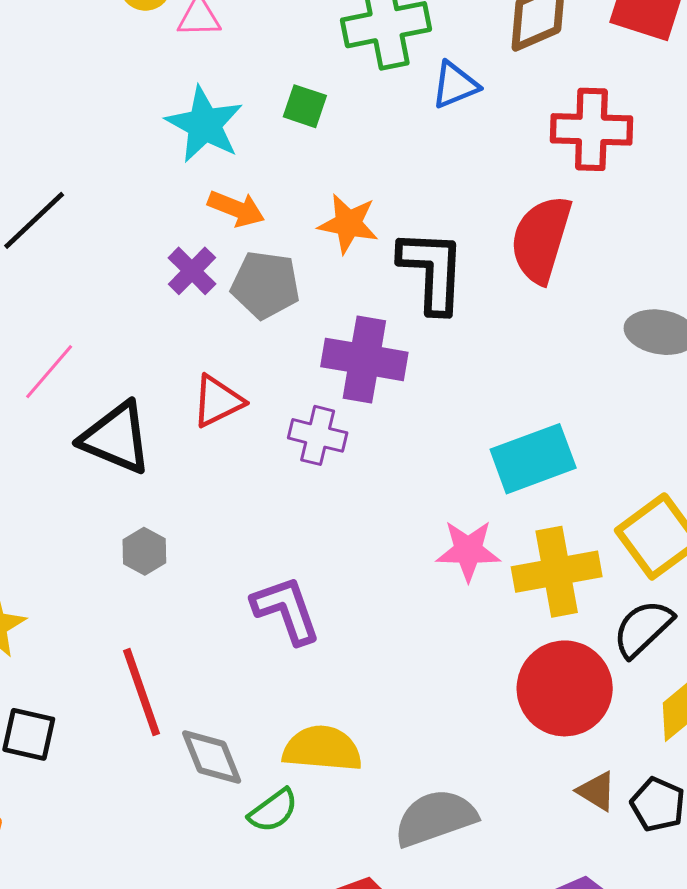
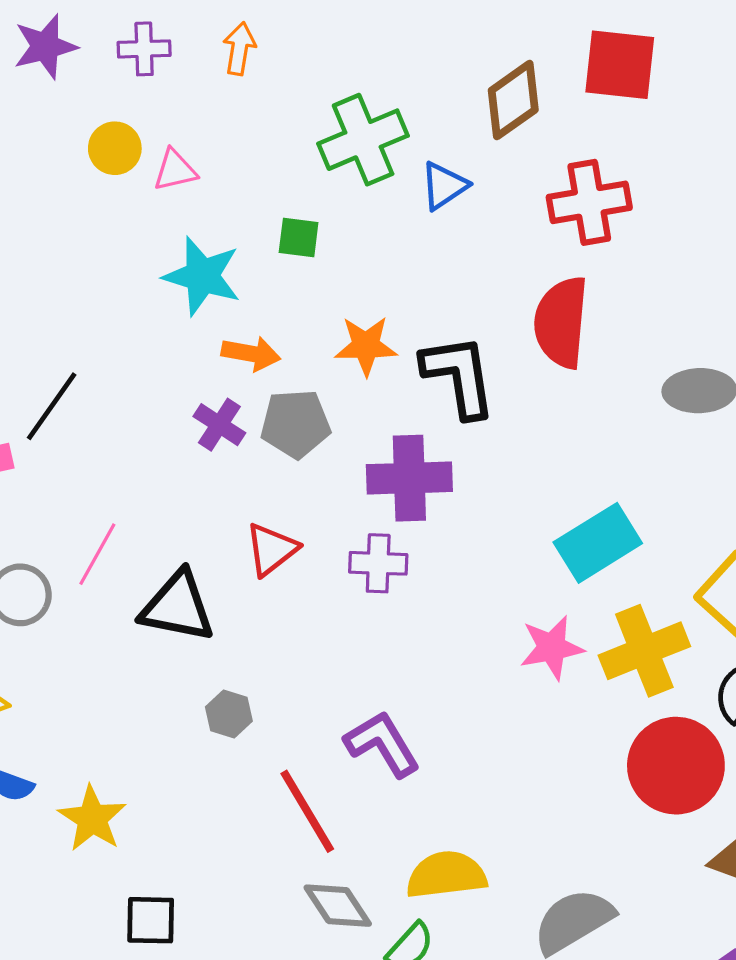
red line: (141, 692) -> (307, 811), moved

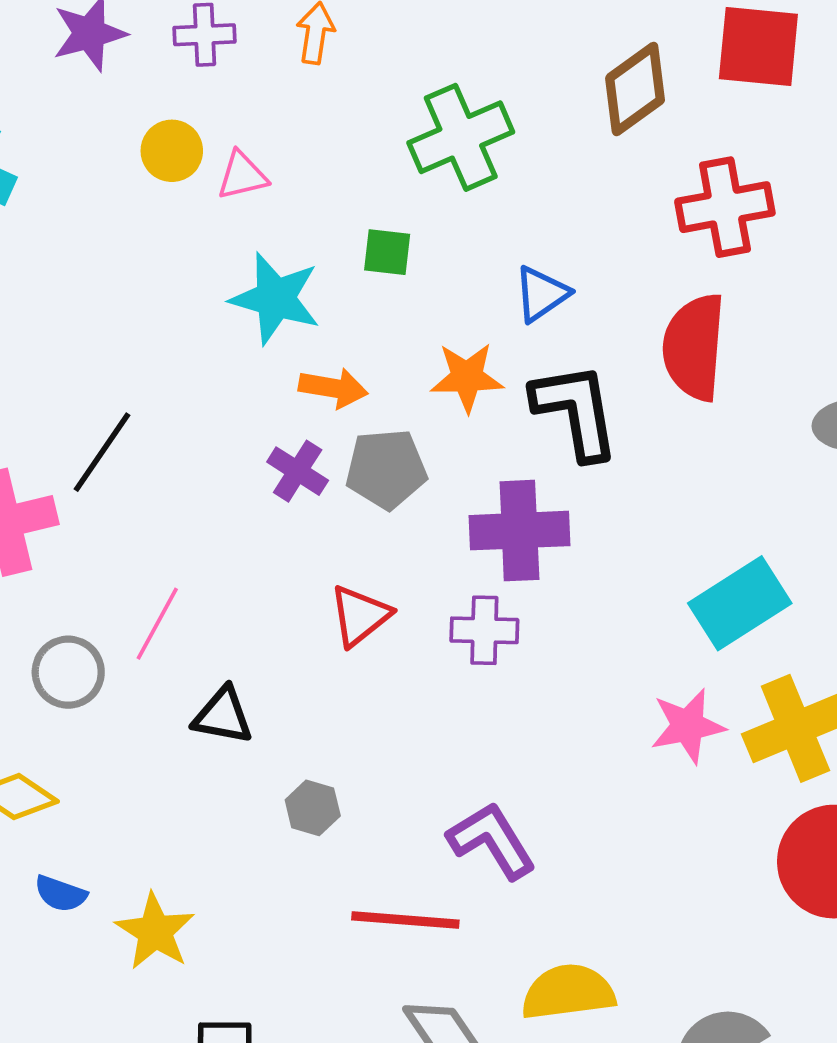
blue triangle: (444, 186) -> (542, 294), moved
black triangle: (178, 607) -> (223, 716), moved, size x0.7
red line: (307, 811) -> (405, 920), turned -54

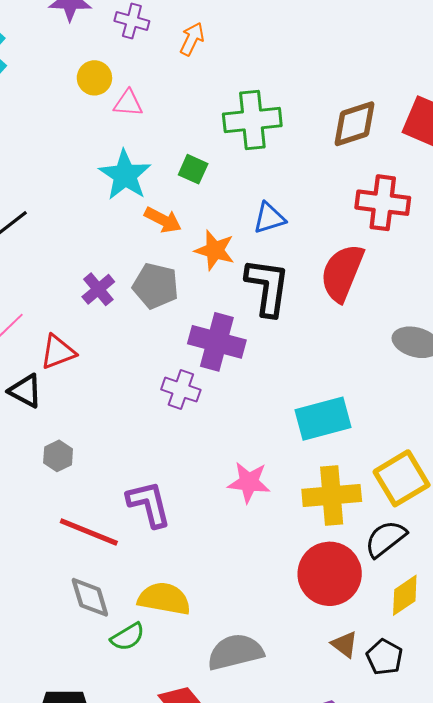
orange arrow: (333, 388) -> (163, 220), moved
purple cross: (298, 471) -> (98, 289), moved
red triangle: (360, 616) -> (58, 352), moved
pink star: (688, 726) -> (249, 482), moved

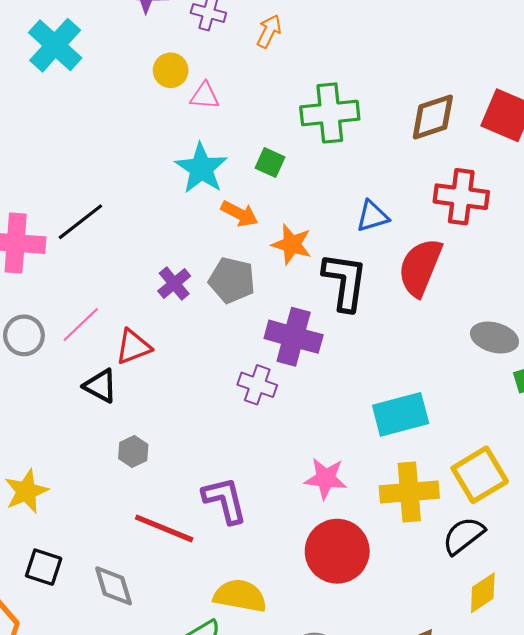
blue triangle: (269, 218) -> (372, 216), moved
red circle: (330, 574) -> (337, 551), moved
gray diamond: (90, 597) -> (114, 586), moved

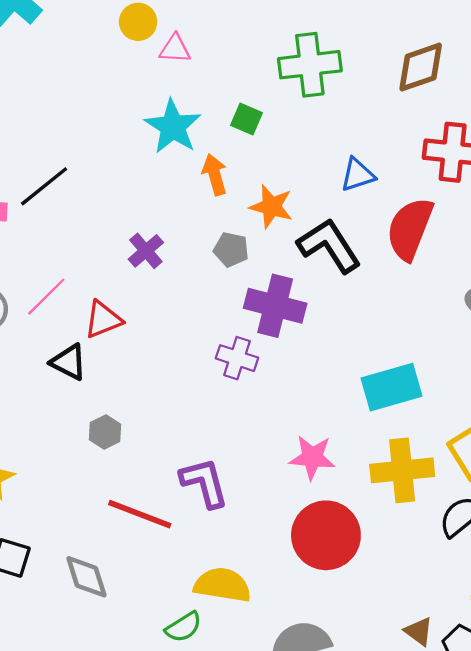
orange arrow: (239, 214) -> (215, 175), turned -132
gray pentagon: (232, 280) -> (231, 250), moved, size x0.7
black L-shape: (345, 282) -> (329, 246), turned -40

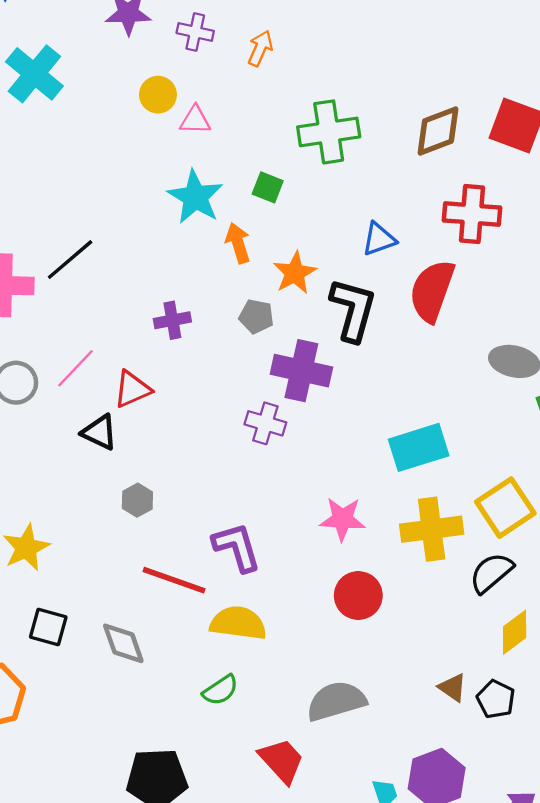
orange star: (271, 207) -> (295, 273), turned 30
black L-shape: (329, 246) -> (353, 310), turned 50
purple cross: (146, 251) -> (172, 320), turned 32
red circle: (326, 535) -> (358, 595), size x0.7
yellow semicircle: (222, 585) -> (238, 623), moved

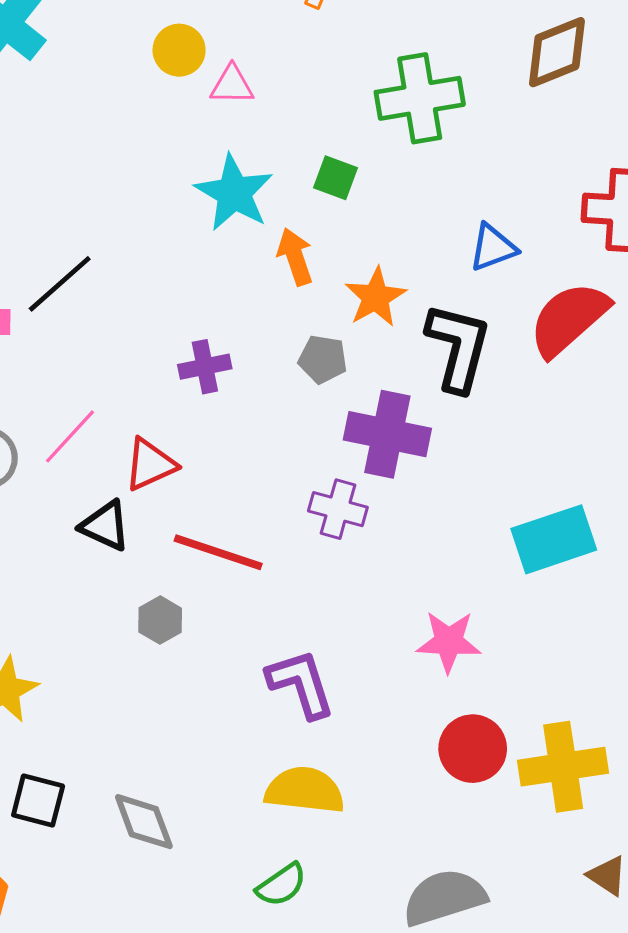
brown diamond: (438, 131) -> (557, 52), moved
red semicircle: (432, 291) -> (569, 319), turned 30
yellow cross: (432, 529) -> (563, 767), moved
red line: (174, 580) -> (218, 552), moved

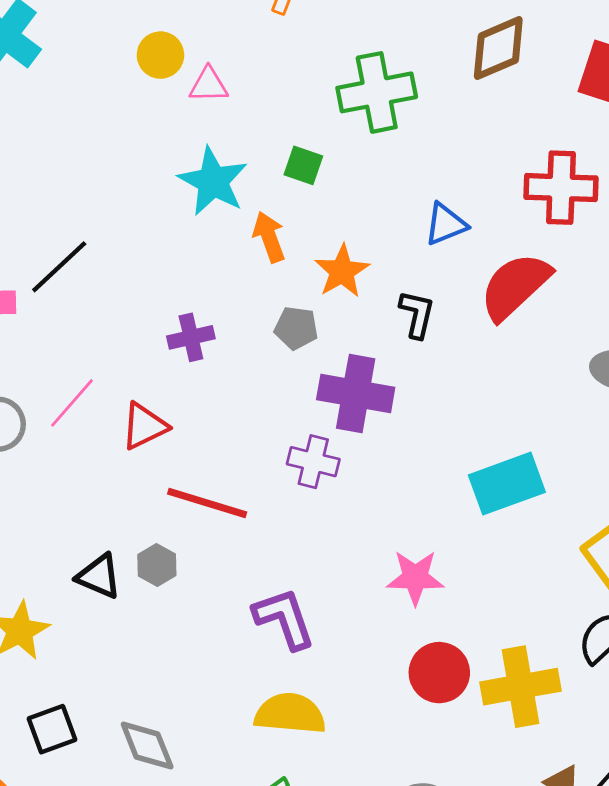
black L-shape: (458, 347) -> (417, 314), size x0.6
black triangle: (105, 526) -> (99, 576), moved
black square: (38, 800) -> (52, 729), turned -33

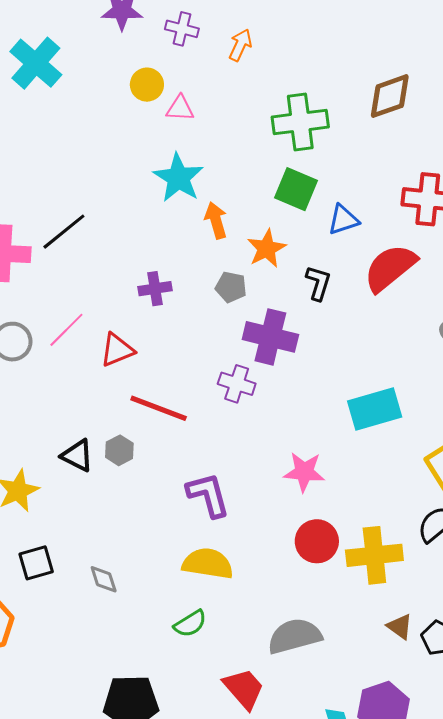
green square: (303, 165) -> (296, 189), moved, size x1.5
gray diamond: (147, 746) -> (104, 579), size x0.7

